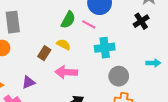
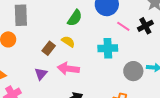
pink line: (89, 24) -> (123, 26), moved
gray circle: (119, 76) -> (133, 71), moved
purple triangle: (28, 82) -> (41, 74), moved, turned -32

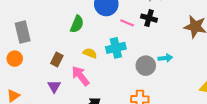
black cross: (145, 26) -> (149, 18), turned -35
yellow semicircle: (68, 42) -> (90, 53), moved
pink arrow: (68, 69) -> (80, 76), turned 55

